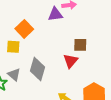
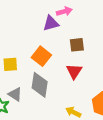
orange square: (24, 29) -> (41, 56), moved
brown square: (80, 45) -> (77, 45), moved

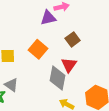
brown square: (77, 45) -> (73, 39), turned -32
gray diamond: (40, 85) -> (58, 78), moved

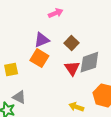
purple triangle: (48, 18) -> (42, 40), moved
gray diamond: (58, 78) -> (89, 62), moved, turned 70

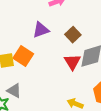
orange square: (39, 58) -> (23, 56), moved

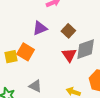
gray triangle: (14, 91) -> (35, 86), moved

